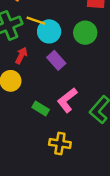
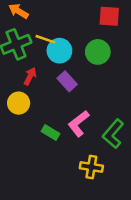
yellow cross: (60, 143) -> (91, 167), moved

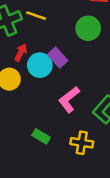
cyan circle: (59, 51) -> (40, 65), moved
green rectangle: (51, 132) -> (41, 136), moved

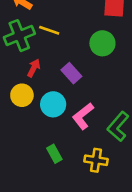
cyan circle: (40, 65) -> (53, 104), moved
green rectangle: (41, 136) -> (54, 154), turned 30

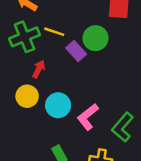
green circle: (102, 43) -> (95, 38), moved
purple rectangle: (71, 73) -> (76, 51), moved

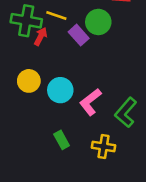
green cross: (24, 37) -> (26, 21), turned 32
red arrow: (39, 69) -> (41, 36), moved

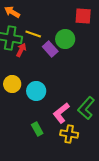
pink L-shape: (90, 102) -> (61, 113), moved

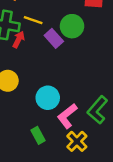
cyan circle: (36, 91) -> (48, 98), moved
yellow cross: (69, 134) -> (77, 141), turned 36

